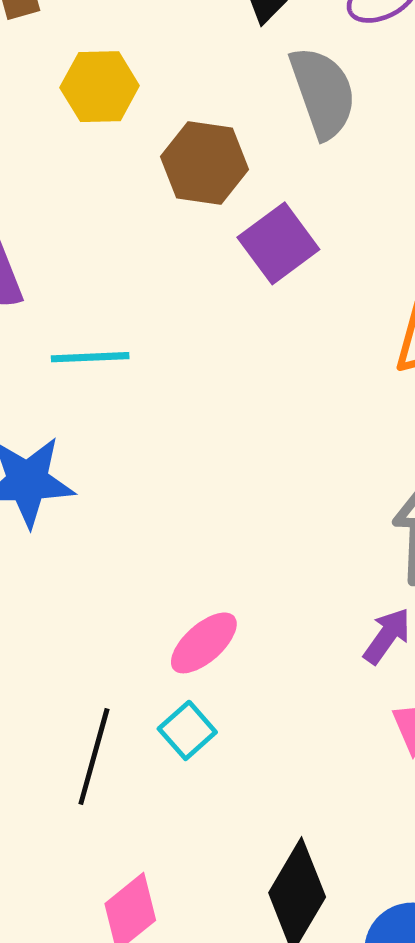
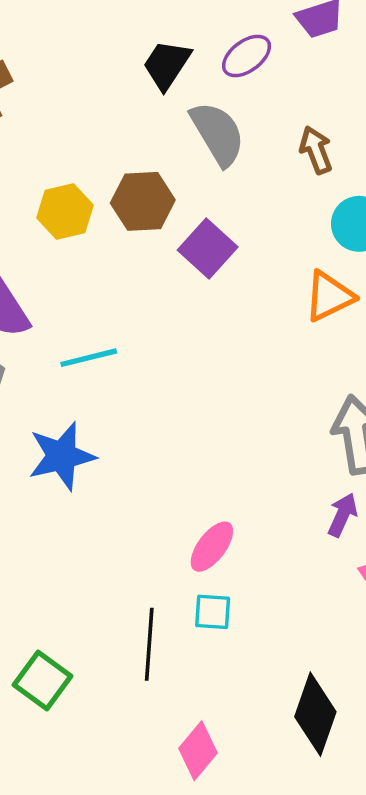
yellow hexagon: (100, 87) -> (65, 211), moved
cyan square: (187, 730) -> (213, 612), turned -33

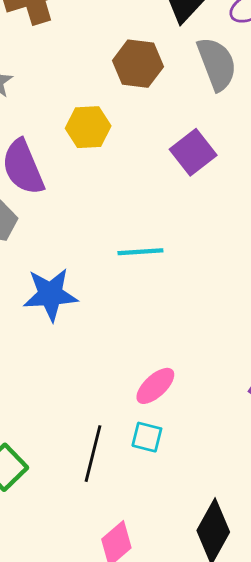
brown hexagon: (143, 201) -> (138, 64), moved
yellow hexagon: (65, 211) -> (88, 127), moved
cyan line: (89, 358) -> (140, 252), moved

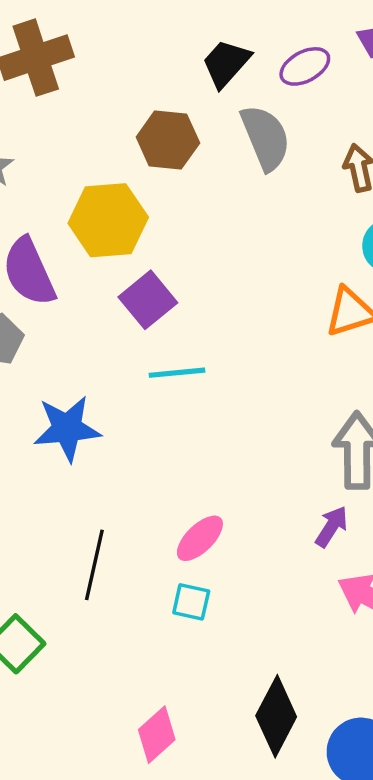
yellow hexagon: (88, 127) -> (108, 220), size x1.4
purple square: (193, 152) -> (148, 300), moved
black line: (93, 454) -> (94, 565), moved

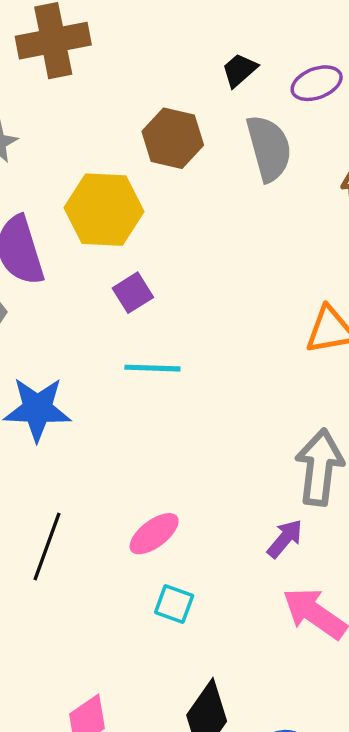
black trapezoid: (226, 63) -> (239, 70), size x0.7
purple square: (148, 300) -> (133, 293), size x0.7
cyan square: (191, 602) -> (174, 604), moved

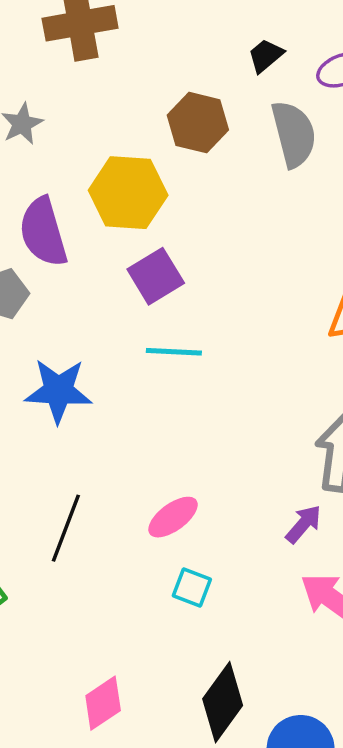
purple square: (133, 293) -> (156, 276), size x1.4

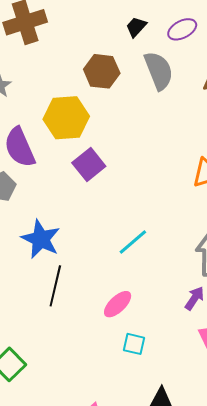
cyan line: (174, 352) -> (133, 242), moved, turned -36
blue star: (58, 391) -> (41, 239), turned 30
black line: (66, 528) -> (55, 286), moved

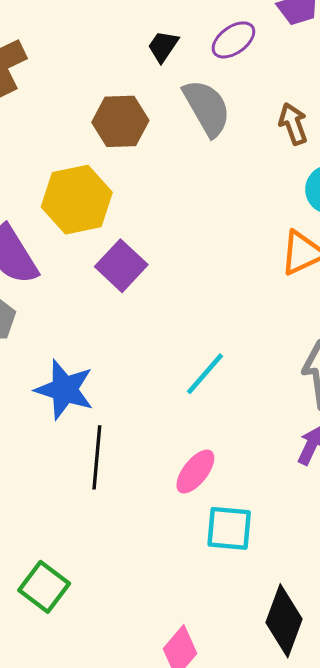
cyan square: (134, 344) -> (229, 528), size x1.4

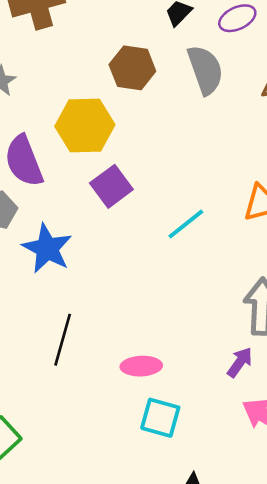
cyan line: (205, 374) -> (186, 224), moved
blue star: (65, 389) -> (47, 249), moved
pink ellipse: (195, 472) -> (141, 366), turned 39

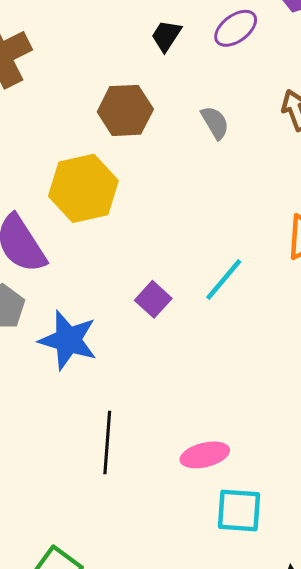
gray semicircle: (205, 70) -> (215, 123), moved, size x0.6
purple square: (111, 186) -> (153, 299), moved, size x0.7

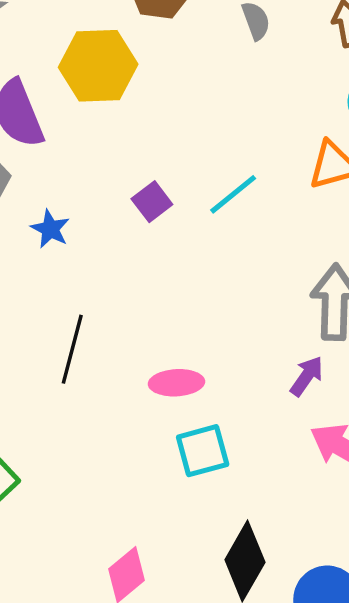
blue star: (68, 340) -> (50, 229), size x0.6
cyan square: (239, 511) -> (203, 451), turned -30

